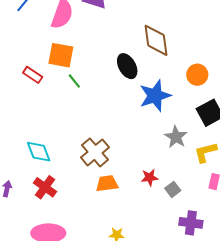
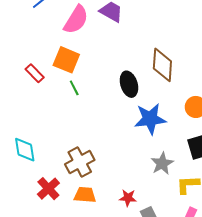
red cross: (45, 187) -> (48, 189), moved

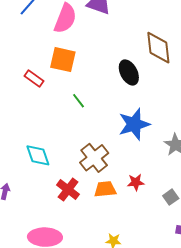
green line: (74, 88) -> (78, 101), moved
blue star: (150, 119) -> (134, 124), moved
red star: (128, 198) -> (136, 182), moved

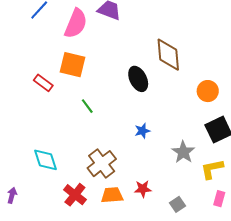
blue star: (134, 124) -> (142, 131), size x0.5

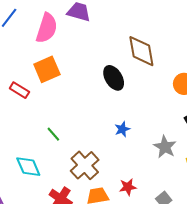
orange square: (73, 65) -> (47, 69), turned -32
green line: (87, 106) -> (53, 134), moved

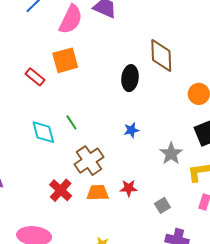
black ellipse: (114, 78) -> (130, 78), turned 30
green line: (53, 134) -> (71, 122), moved
cyan diamond: (28, 167) -> (43, 132), moved

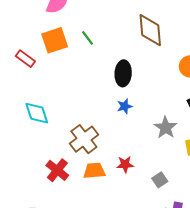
black ellipse: (130, 78) -> (123, 73), moved
green line: (71, 122) -> (88, 38), moved

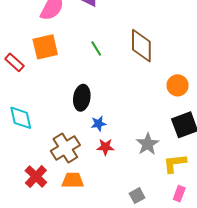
green line: (88, 38) -> (96, 48), moved
black ellipse: (123, 73) -> (82, 98), moved
blue star: (125, 106) -> (99, 124), moved
red star: (125, 164) -> (105, 147), moved

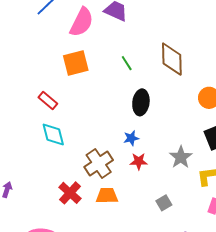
red rectangle: (14, 62) -> (48, 100), moved
black ellipse: (82, 98) -> (141, 102), moved
gray square: (137, 196) -> (164, 203), moved

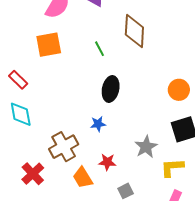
brown diamond: (172, 59) -> (134, 31), moved
red star: (139, 161) -> (107, 162), moved
orange trapezoid: (107, 196) -> (83, 178), moved, turned -125

